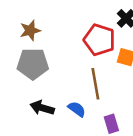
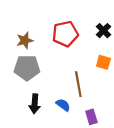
red pentagon: (99, 40) -> (65, 34), moved, turned -30
black arrow: (42, 108) -> (35, 104), turned -102

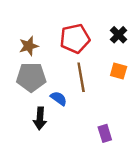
brown line: (78, 84) -> (81, 77), moved
blue semicircle: (63, 105) -> (59, 98), moved

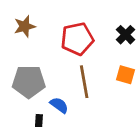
brown star: (29, 46) -> (25, 26), moved

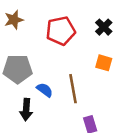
brown line: (84, 82) -> (73, 89), moved

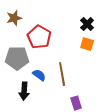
red pentagon: (61, 31) -> (39, 37), moved, turned -30
orange square: (104, 63) -> (87, 44), moved

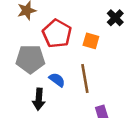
orange square: (87, 44) -> (91, 41), moved

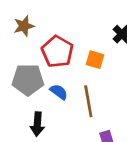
blue semicircle: (57, 80) -> (59, 92), moved

